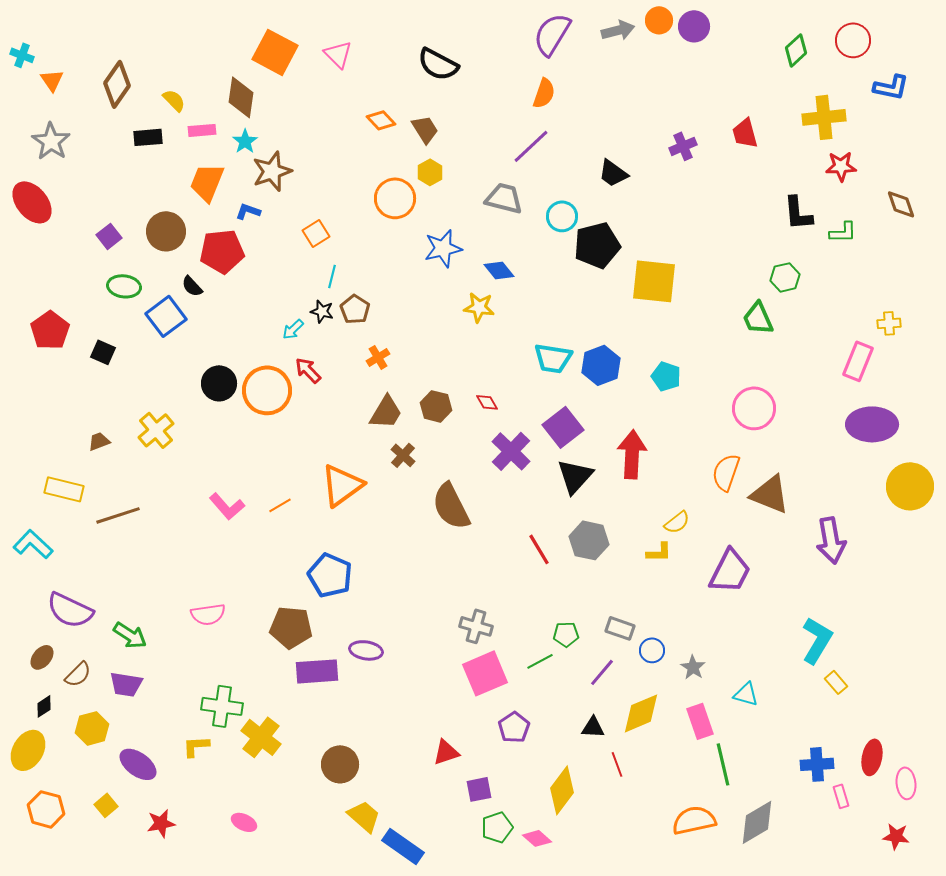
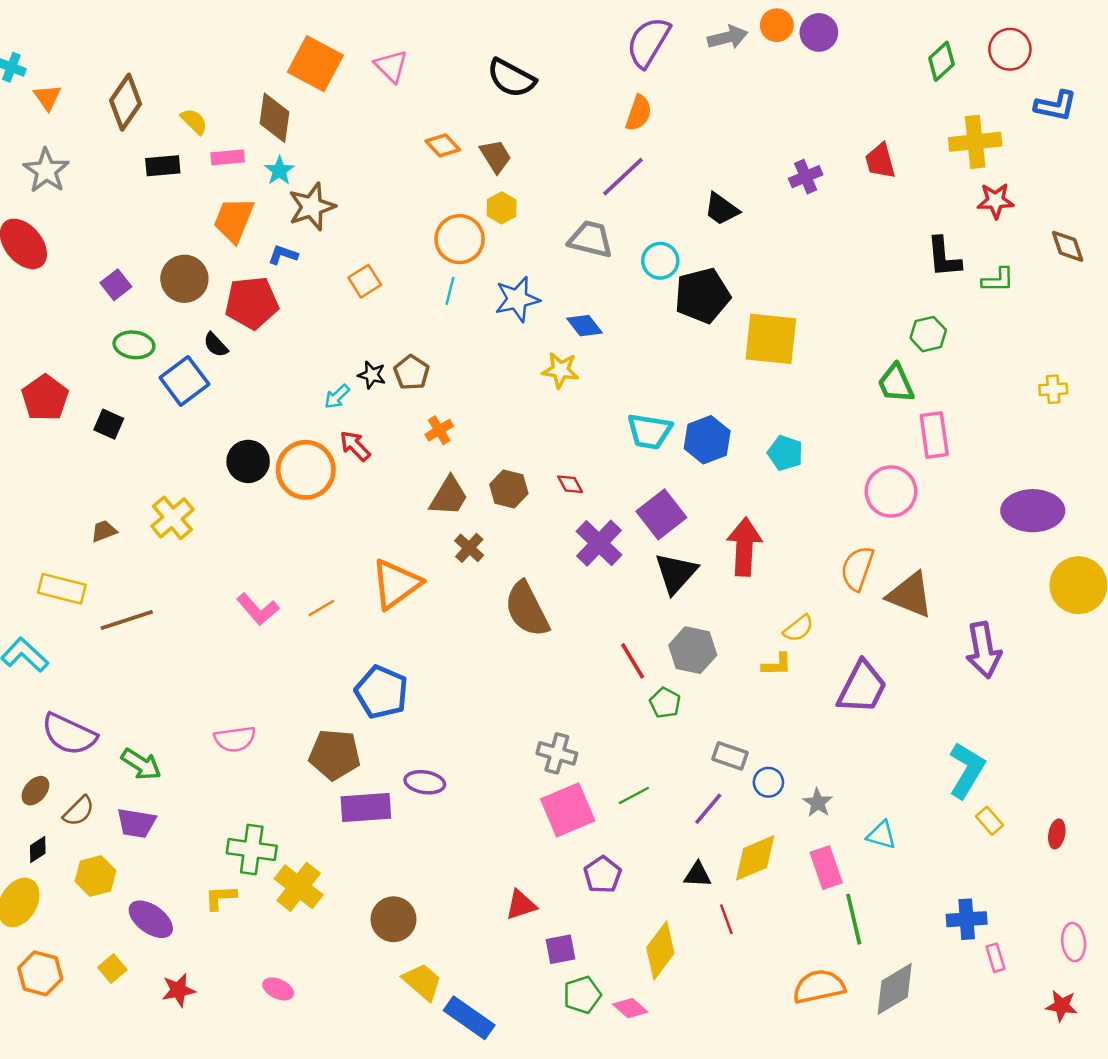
cyan line: (332, 276) -> (450, 291), moved
pink rectangle: (858, 361) -> (934, 435), moved, turned -30
green pentagon: (566, 634) -> (665, 703), moved, turned 30
red ellipse: (872, 757) -> (1057, 834), moved, size x0.7

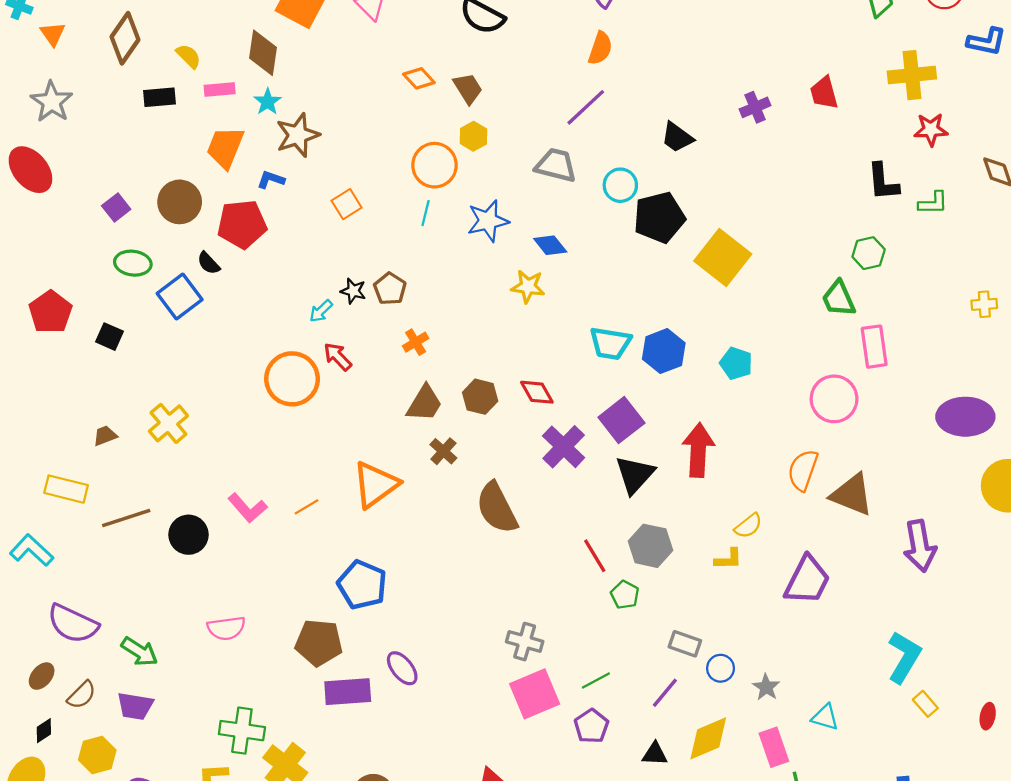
yellow square: (771, 339) -> (723, 258), turned 32
black circle: (248, 461) -> (189, 535), moved
red diamond: (570, 484) -> (537, 392), size x1.4
purple ellipse: (425, 782) -> (402, 668), turned 42
purple pentagon: (603, 875) -> (591, 726), moved

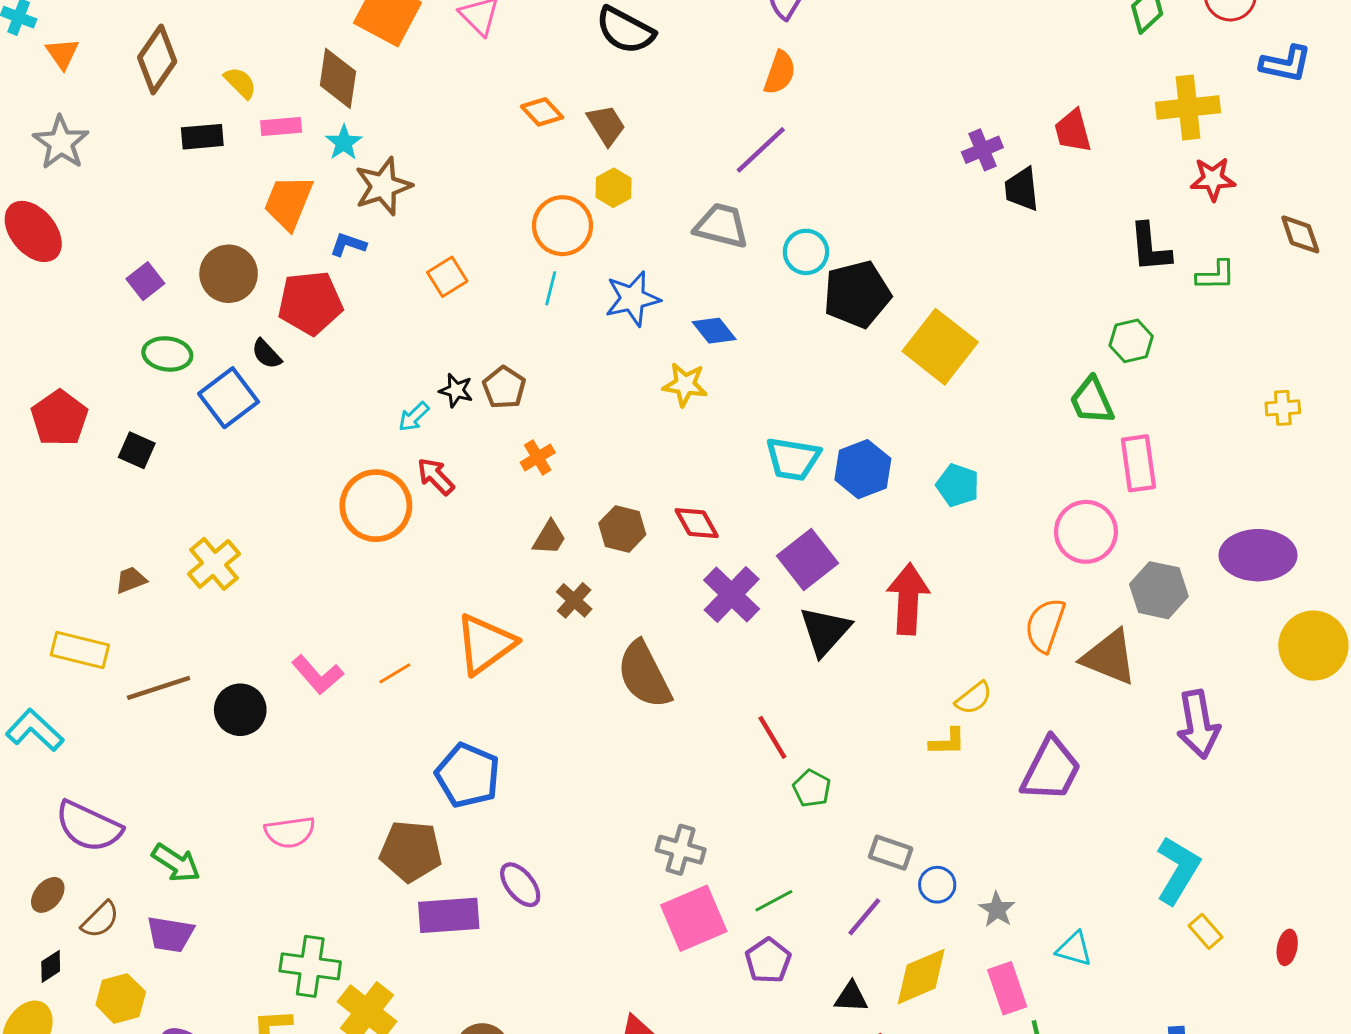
black trapezoid: (677, 137) -> (1022, 189), moved, turned 48
brown trapezoid: (424, 403) -> (549, 538), size x0.7
gray hexagon: (650, 546) -> (1159, 590), moved

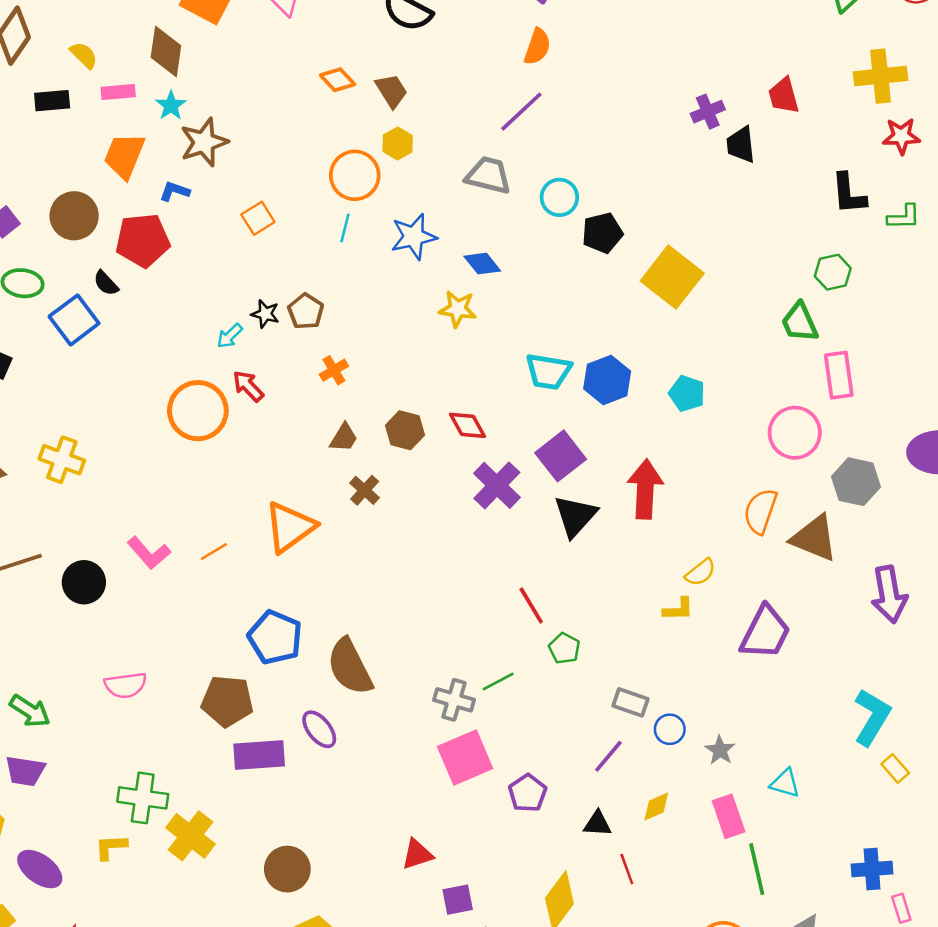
black pentagon: (857, 294) -> (602, 233), size x0.7
yellow cross: (214, 564) -> (62, 460), turned -30
brown semicircle: (644, 675) -> (350, 667), moved
green line: (774, 901) -> (498, 681), moved
yellow diamond: (921, 977) -> (656, 807), size x0.6

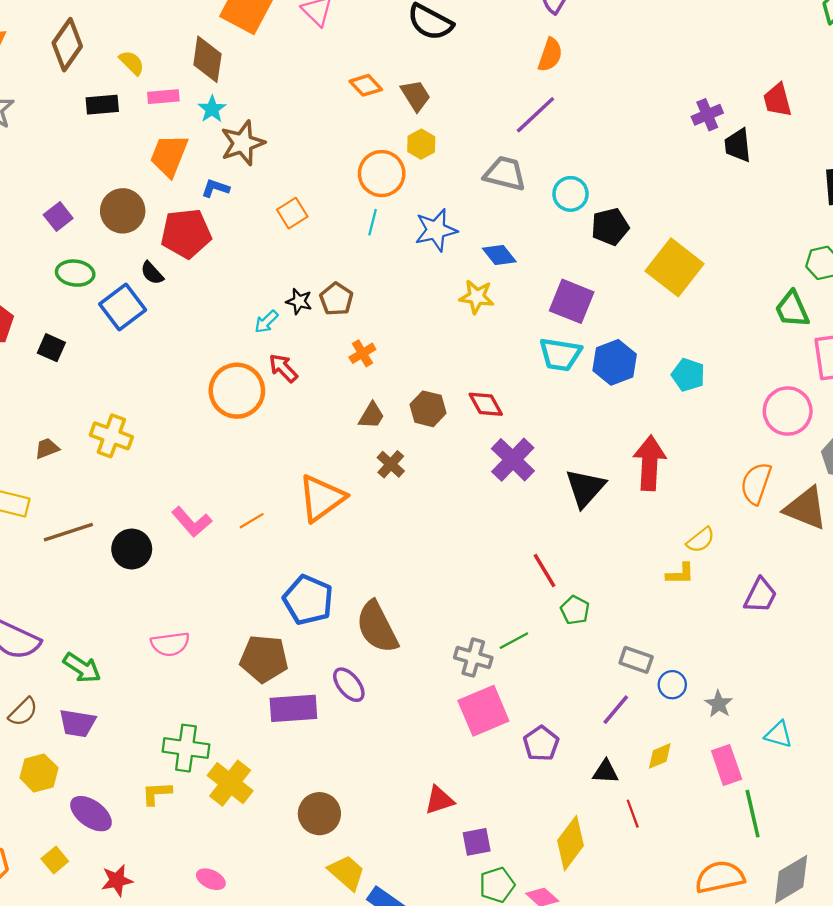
purple square: (561, 456) -> (572, 301), moved, turned -30
purple trapezoid: (765, 632) -> (760, 595), size x0.7

